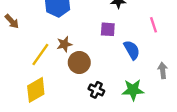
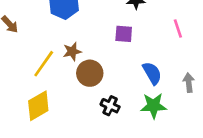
blue semicircle: (132, 50) -> (152, 73), moved

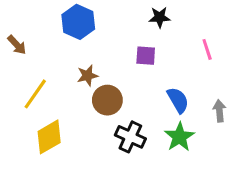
yellow line: (44, 64) -> (35, 94), moved
black cross: (110, 106) -> (130, 137), size x1.4
green star: (153, 106) -> (179, 137), turned -30

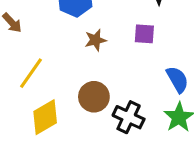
brown star: (87, 76) -> (96, 40), moved
brown circle: (107, 100) -> (94, 97), moved

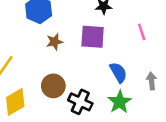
purple square: (144, 34) -> (93, 37), size x1.5

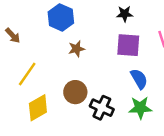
purple square: (93, 37) -> (128, 45), moved
green star: (120, 102) -> (140, 108), turned 30

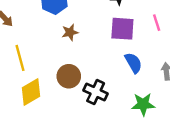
yellow line: (27, 74) -> (20, 58), turned -50
green star: (140, 108) -> (143, 104), moved

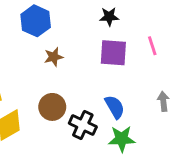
blue semicircle: (133, 63) -> (115, 107), moved
green star: (143, 104) -> (122, 139), moved

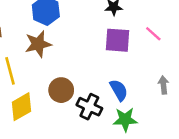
pink line: (152, 46) -> (153, 34), turned -30
brown star: (54, 57) -> (38, 44), moved, size x1.5

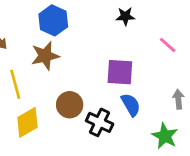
purple square: (117, 40) -> (120, 72), moved
green star: (125, 119) -> (165, 136), moved, turned 30

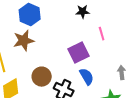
pink line: (168, 45) -> (102, 34), moved, turned 32
purple square: (120, 72) -> (79, 53), turned -30

